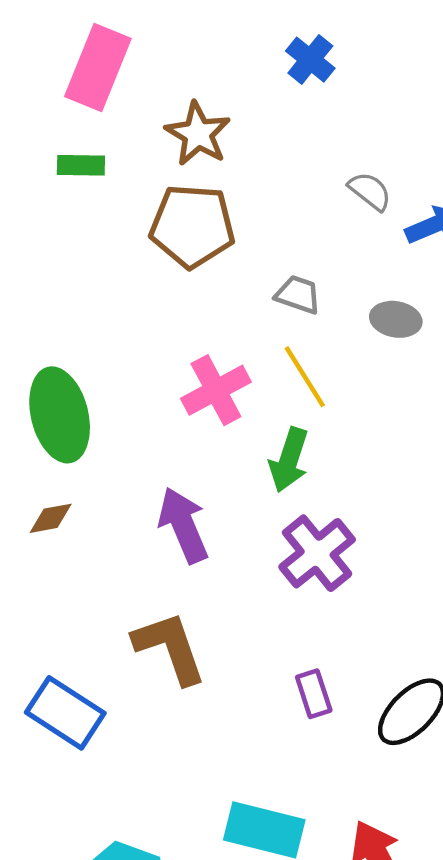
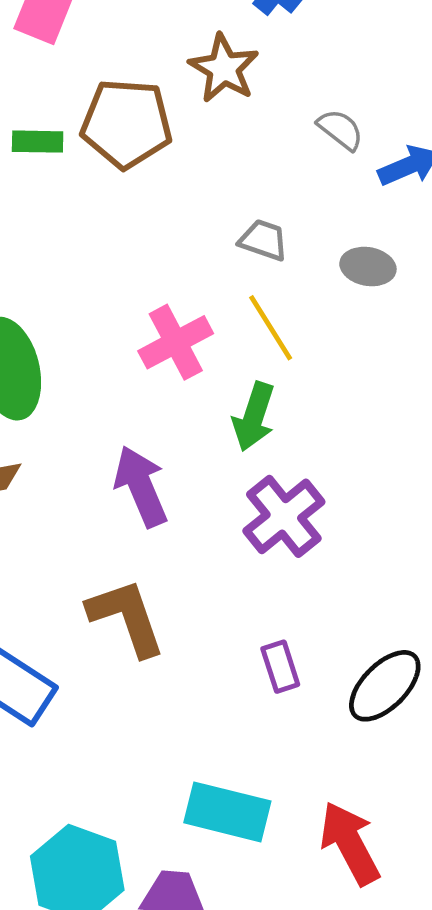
brown star: (198, 134) -> (224, 68), moved
green rectangle: (81, 165) -> (38, 142), moved
brown pentagon: (192, 226) -> (126, 124), moved

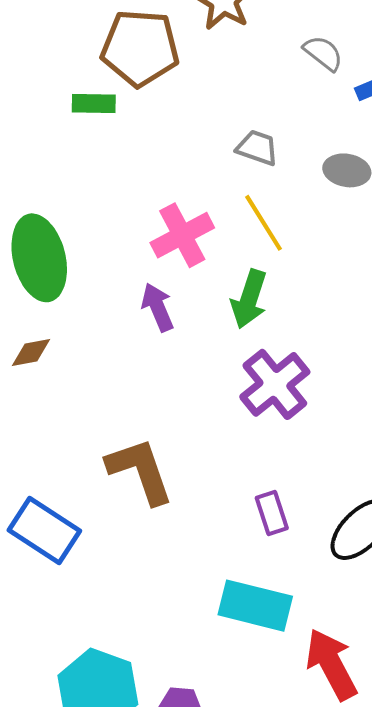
green rectangle: (38, 142) -> (94, 104), moved
purple arrow: (141, 486) -> (158, 307), moved, size x0.7
cyan rectangle: (227, 812) -> (255, 606), moved

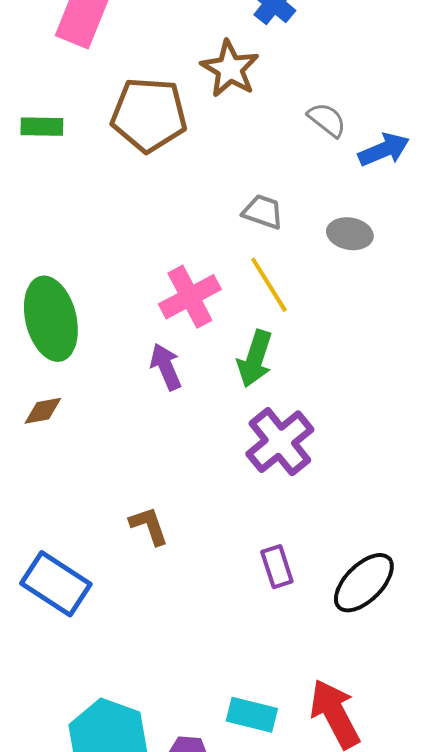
green rectangle: (94, 104) -> (42, 127), moved
brown L-shape: (140, 471) -> (149, 526), size x0.6
cyan rectangle: (255, 606) -> (252, 715), moved, size x0.7

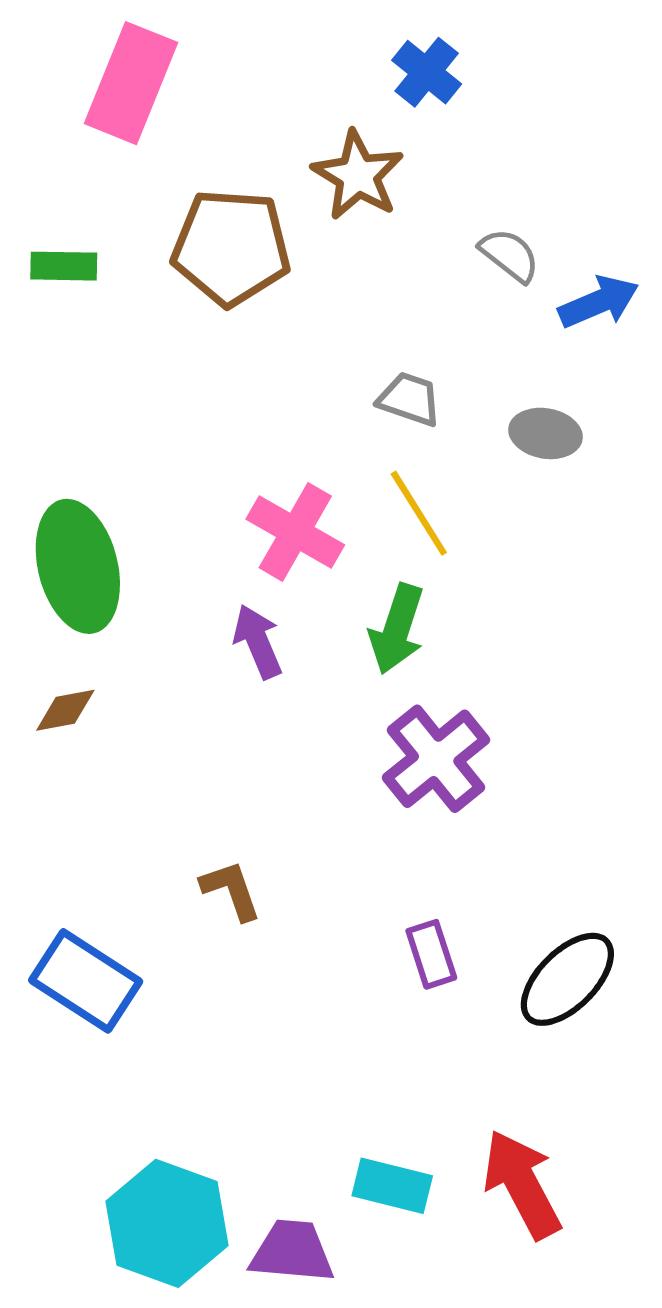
pink cross: (190, 297) -> (295, 532), turned -32

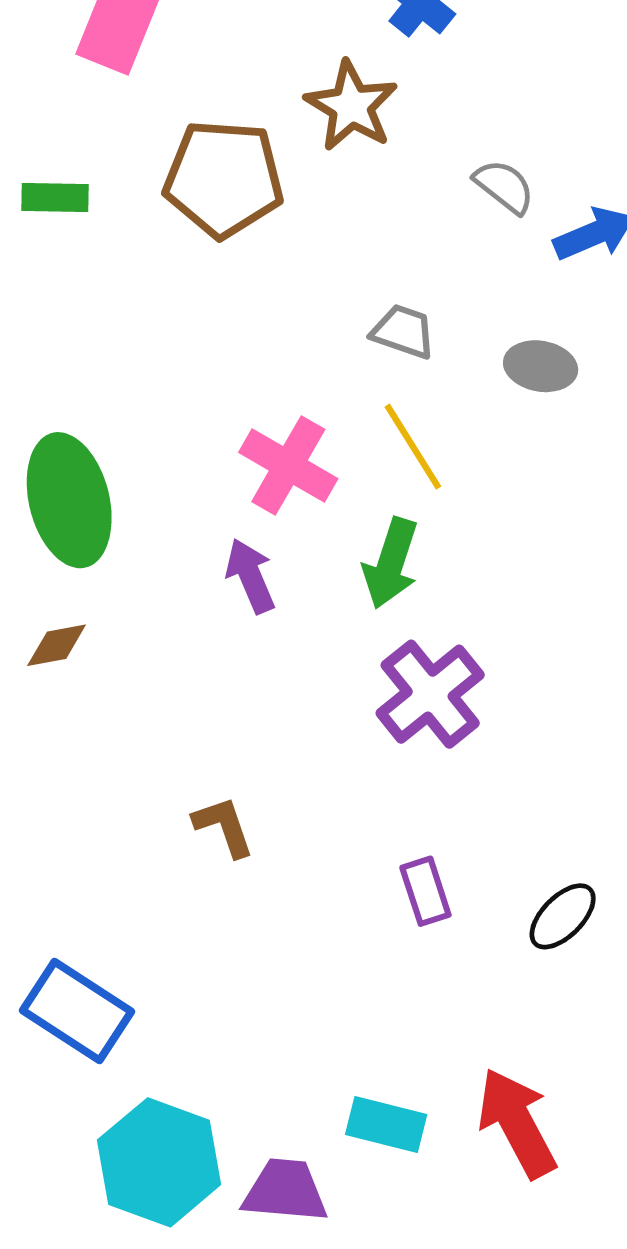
black ellipse: (567, 979) -> (563, 916), size x0.7
blue rectangle: (86, 981) -> (77, 1011), moved

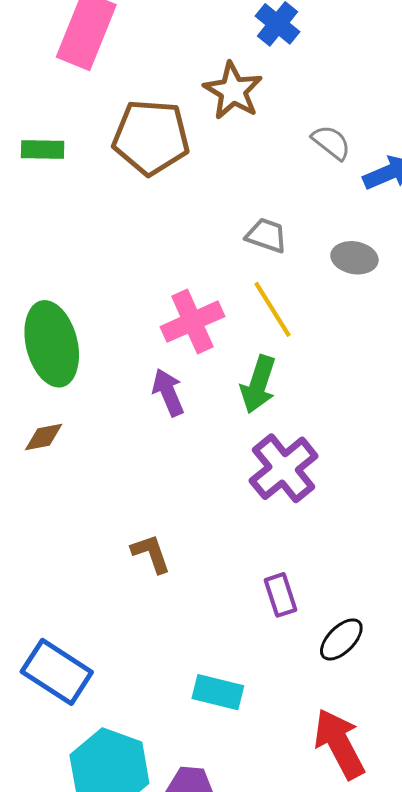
pink cross: (288, 466) -> (192, 322), turned 36
black ellipse: (563, 916) -> (341, 639), moved
cyan rectangle: (386, 1124) -> (218, 692), moved

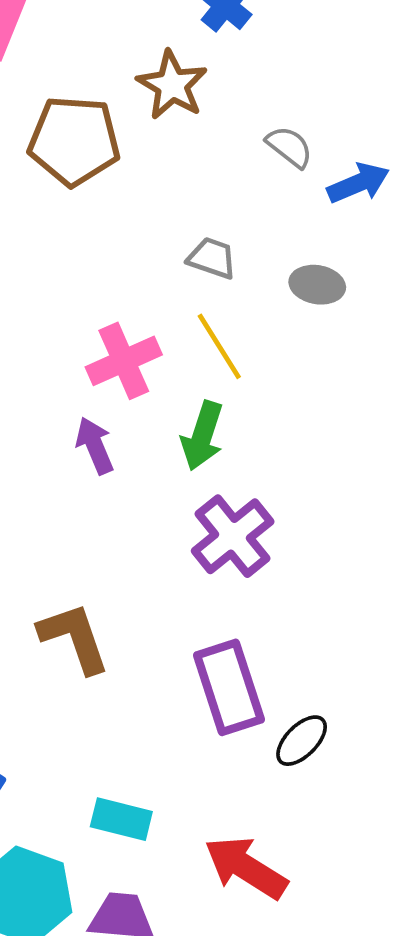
brown L-shape: (151, 553) -> (74, 638), size x1.5
purple rectangle: (281, 595) -> (229, 687), size x1.8
cyan rectangle: (218, 692) -> (121, 819), moved
red arrow: (339, 744) -> (246, 868), moved, turned -30

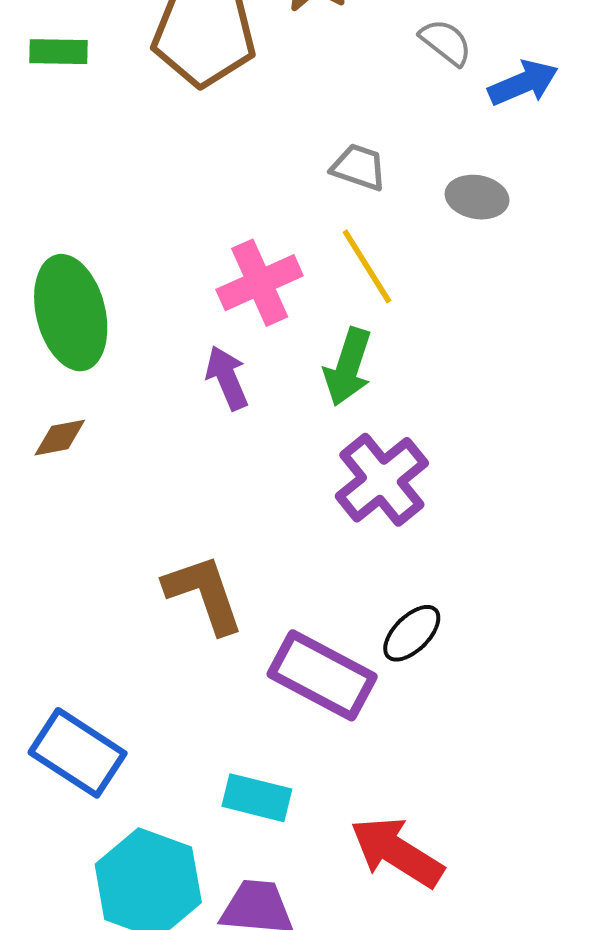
purple rectangle: (229, 687) -> (322, 675), moved, turned -44
black ellipse: (302, 741) -> (412, 633), moved

